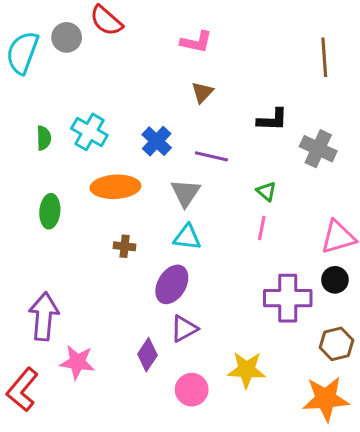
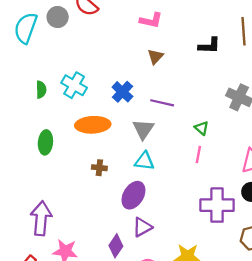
black L-shape: (272, 120) -> (209, 46), moved

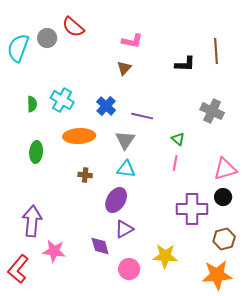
brown triangle: (155, 57) -> (124, 68), moved
purple diamond: (116, 246) -> (100, 246), turned -50

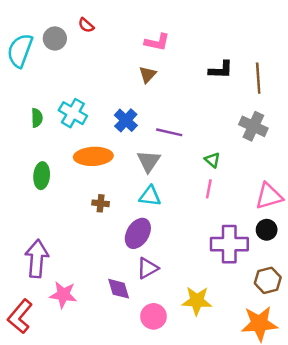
red semicircle: (73, 27) -> (86, 25), size x0.6
brown line: (216, 51) -> (258, 78), moved

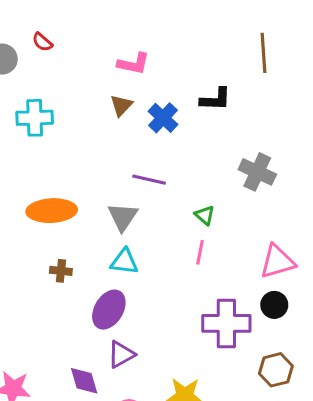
brown line: (258, 78) -> (263, 53), moved
cyan cross: (73, 113) -> (35, 118), moved, turned -32
blue cross: (126, 120) -> (163, 118), moved

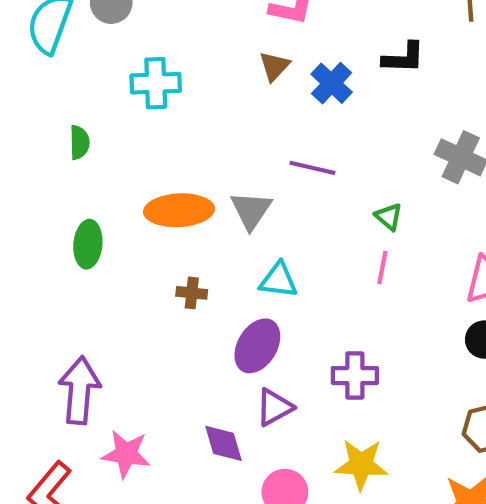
gray triangle: (123, 217) -> (251, 210), moved
purple cross: (226, 323) -> (355, 376), moved, size x0.7

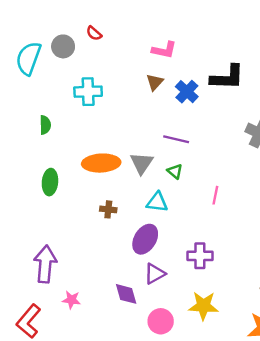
black L-shape: (404, 58) -> (227, 77), size x1.4
green triangle: (389, 217) -> (175, 171), moved
pink star: (126, 454) -> (71, 300), size x0.7

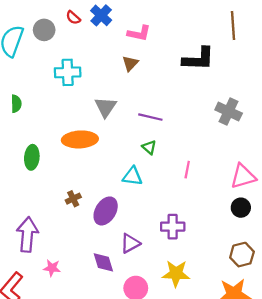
blue cross: (187, 92) -> (101, 15), moved
green semicircle: (45, 125) -> (16, 104), moved
gray triangle: (142, 163) -> (106, 107), moved
brown cross: (108, 209) -> (73, 199), moved, turned -32
purple ellipse: (145, 239) -> (106, 211), moved

